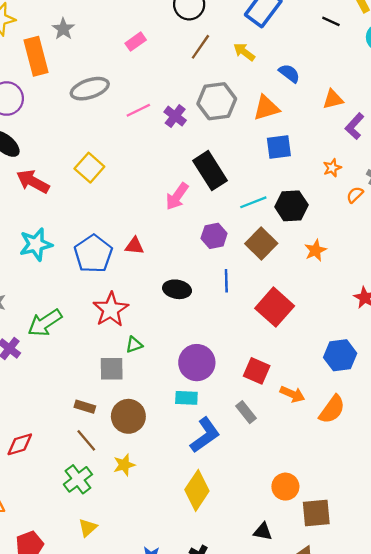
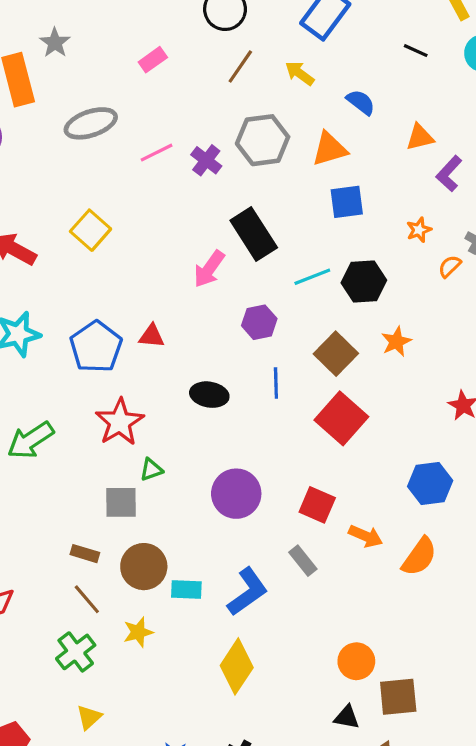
black line: (331, 21) -> (416, 51), moved
brown square: (261, 243) -> (336, 354), moved
cyan rectangle: (186, 398) -> (186, 590), moved
black triangle: (263, 532) -> (347, 717), moved

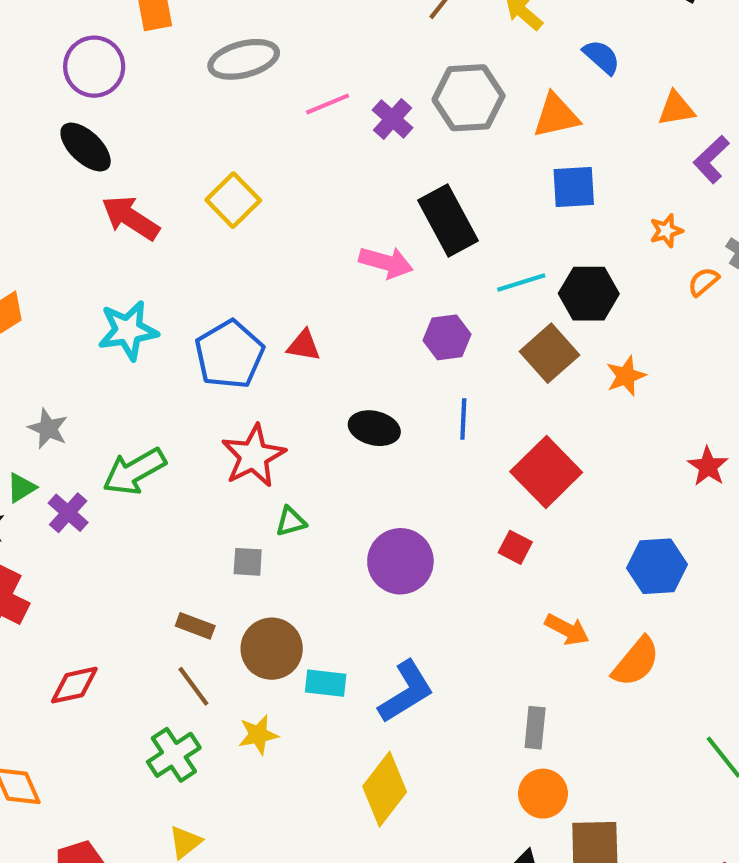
pink arrow: (209, 269) -> (386, 262), turned -114
brown square: (336, 354) -> (549, 353), moved
gray square: (121, 502) -> (248, 562), size x0.7
red square: (317, 505) -> (515, 547), moved, size x0.7
gray rectangle: (303, 561) -> (535, 728), moved, turned 40

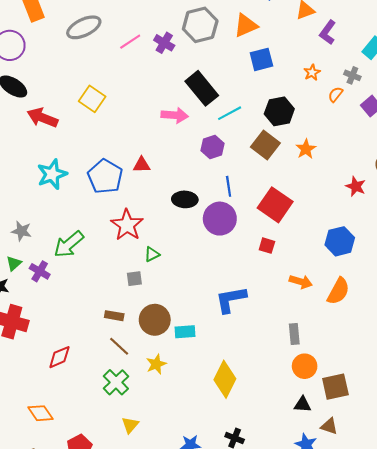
cyan line: (521, 283) -> (230, 113), moved
purple circle: (400, 561) -> (220, 219), moved
blue L-shape: (406, 692) -> (231, 299), moved, turned -148

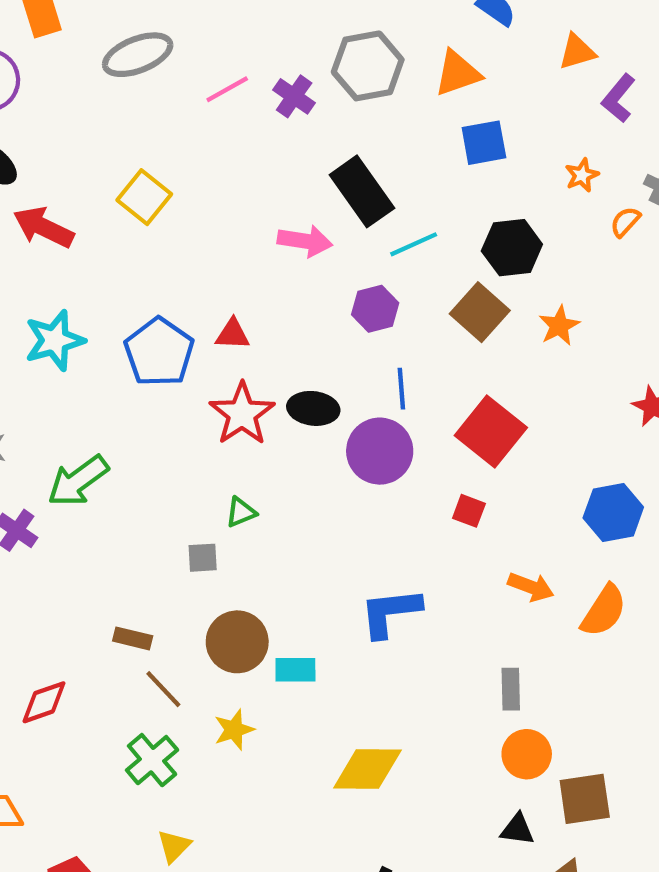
red star: (127, 225) -> (242, 414), moved
brown rectangle: (114, 316) -> (133, 638), moved
yellow diamond: (225, 379) -> (367, 769), turned 60

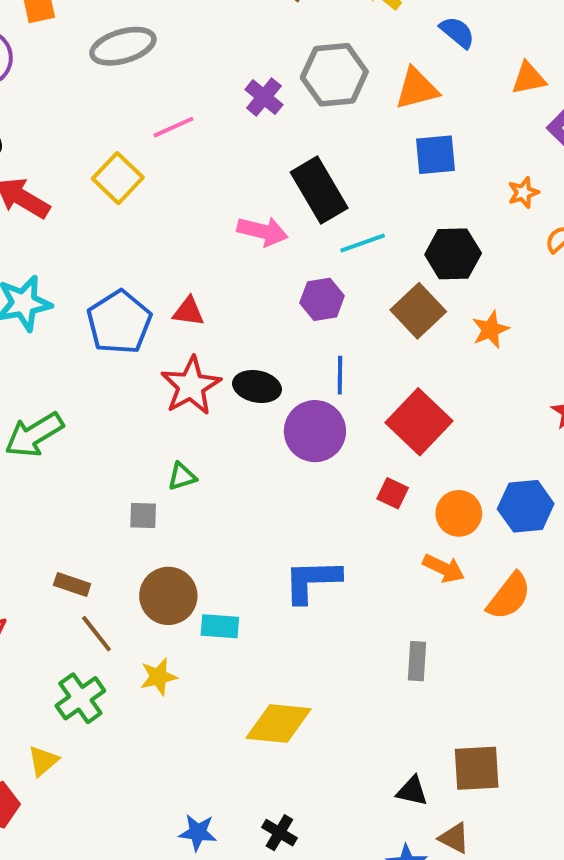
pink line: (227, 89) -> (173, 127), moved
orange circle: (527, 754) -> (459, 513), moved
yellow triangle: (174, 846) -> (43, 761), moved

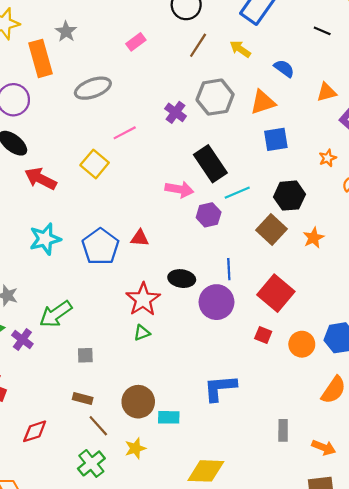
purple hexagon: (322, 299) -> (209, 215), moved
red star: (191, 386) -> (143, 299), moved
gray square: (143, 516) -> (85, 355), moved
orange arrow: (444, 568) -> (324, 447), moved

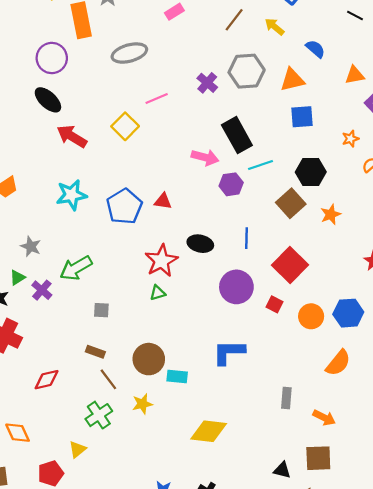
purple circle: (216, 302) -> (236, 287), moved

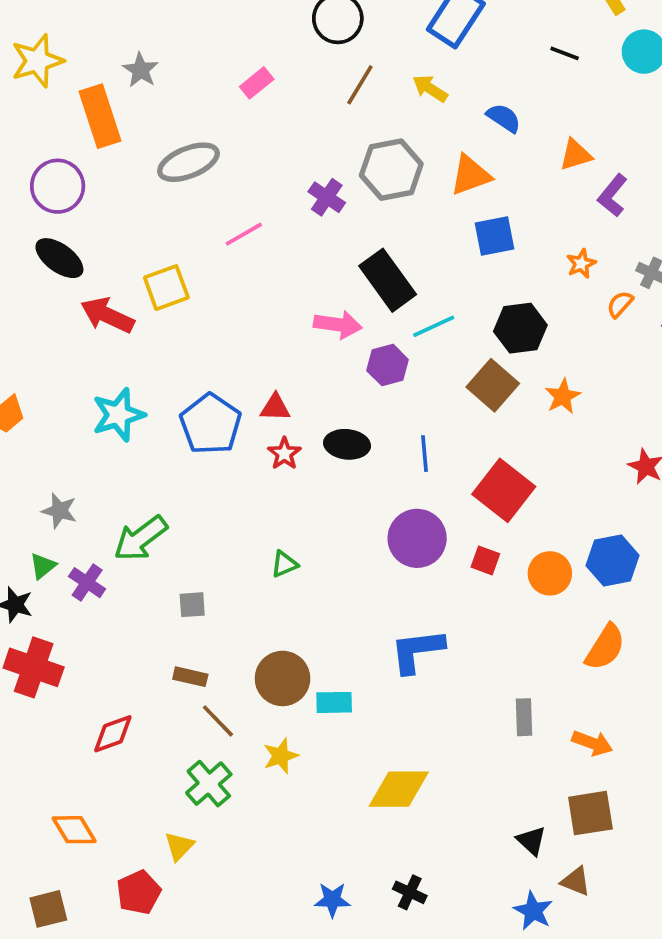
yellow square: (125, 126) -> (166, 288), moved, turned 32
black ellipse: (200, 244) -> (347, 444), moved
red star: (161, 261) -> (284, 454), moved, size x0.6
black triangle: (282, 470) -> (531, 841), turned 36

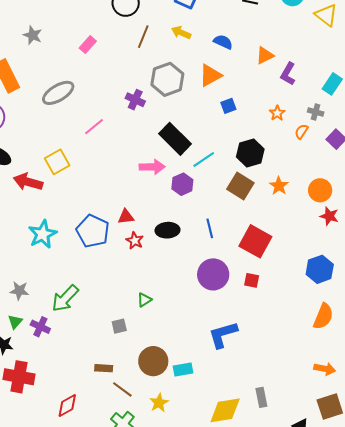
gray star: (141, 70) -> (33, 35), moved
blue square: (495, 236) -> (228, 106), size x0.7
orange circle: (550, 573) -> (320, 190), moved
gray square: (192, 605) -> (119, 326), moved
gray rectangle: (524, 717) -> (261, 397), moved

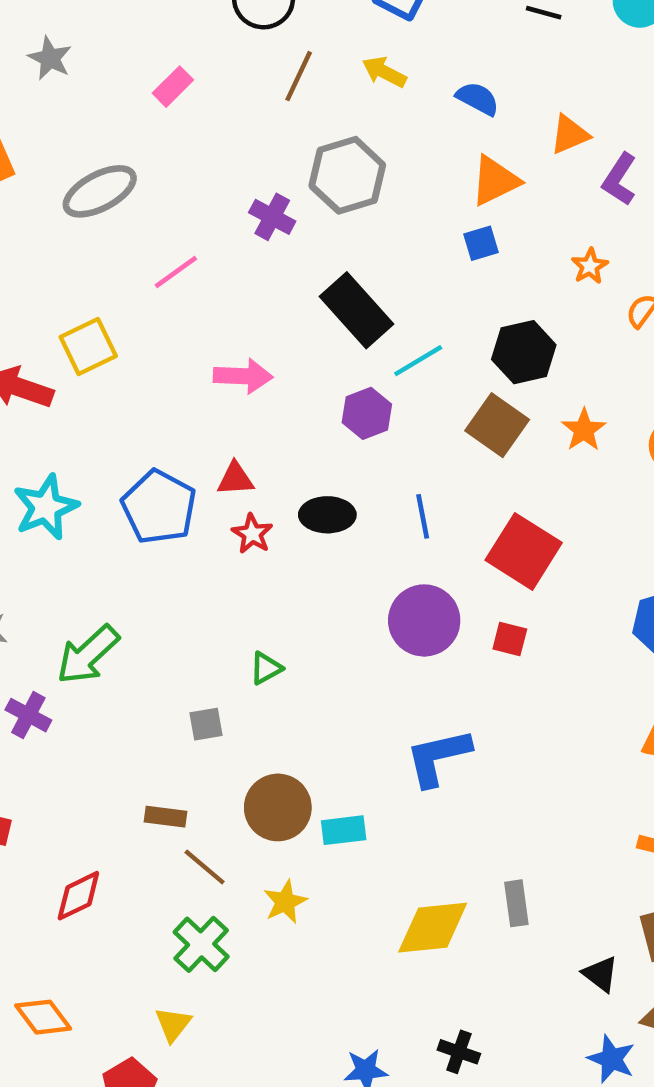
orange triangle: (210, 75) -> (495, 181), moved
pink arrow: (152, 167) -> (243, 376), moved

